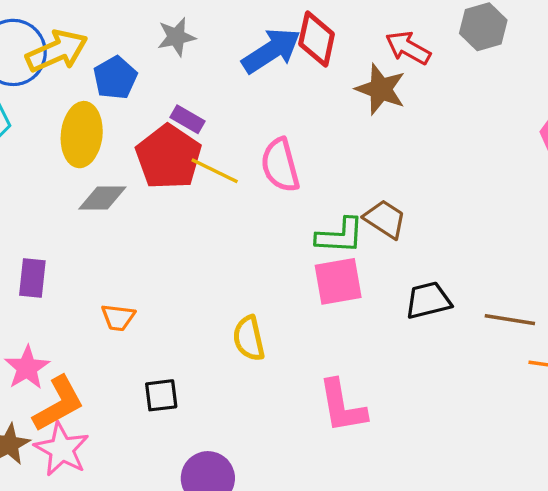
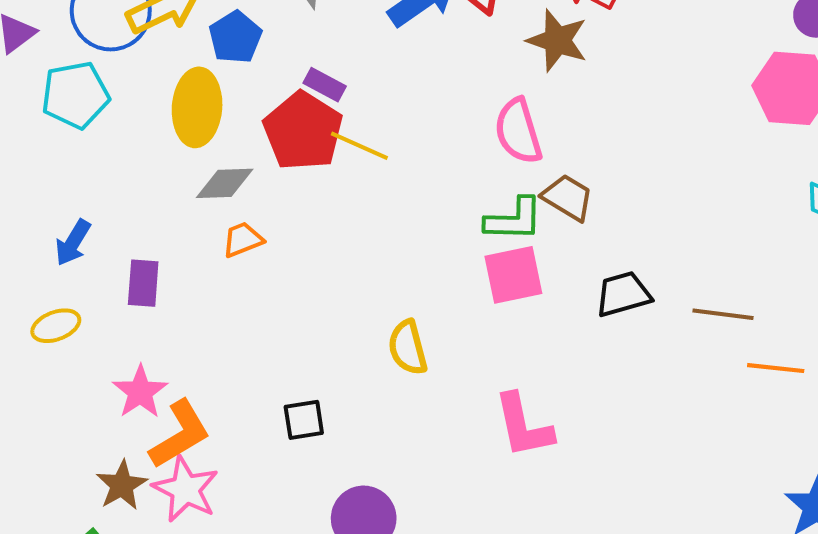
pink semicircle: (280, 165) -> (518, 131), moved
orange trapezoid: (118, 317) -> (243, 240), moved, turned 153

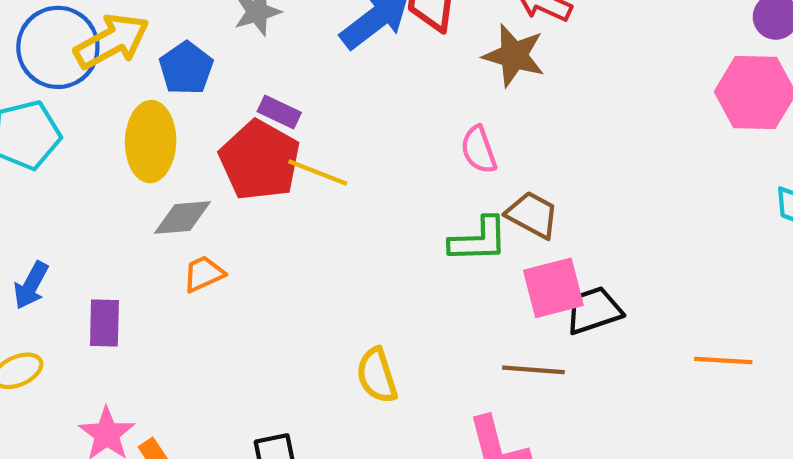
pink semicircle: (518, 131) -> (479, 150), size x0.7
pink square: (513, 275) -> (553, 288), moved
brown line: (723, 314) -> (533, 370), moved
orange line: (776, 368) -> (723, 360), moved

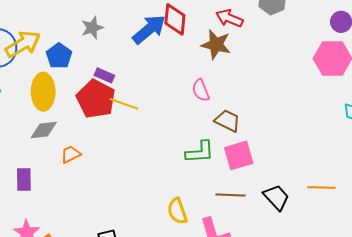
gray diamond: (182, 218) -> (44, 130), moved
green L-shape: (479, 240) -> (200, 152), moved
black trapezoid: (594, 310) -> (276, 197), moved, turned 68
yellow semicircle: (377, 375) -> (177, 211), moved

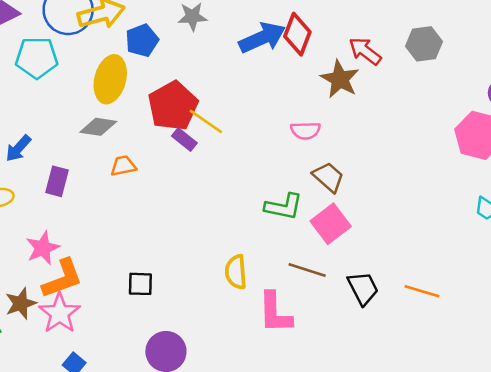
purple rectangle: (104, 75) -> (184, 140), moved
pink semicircle: (201, 90) -> (305, 131), turned -85
pink square: (239, 155) -> (331, 224), turned -36

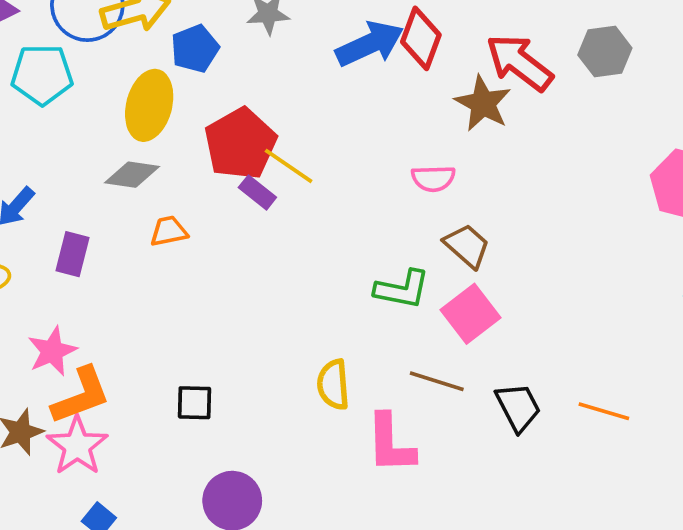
red arrow: (365, 51) -> (519, 63), size x1.4

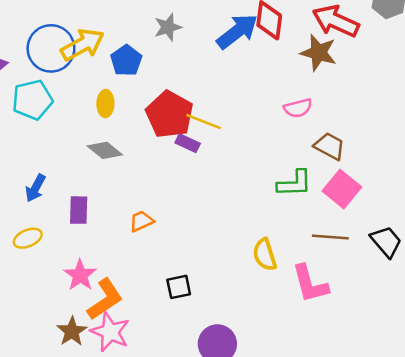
yellow ellipse: (149, 105) -> (105, 104), size x0.6
gray diamond: (132, 175) -> (105, 150), turned 44
orange trapezoid: (169, 231) -> (141, 221), moved

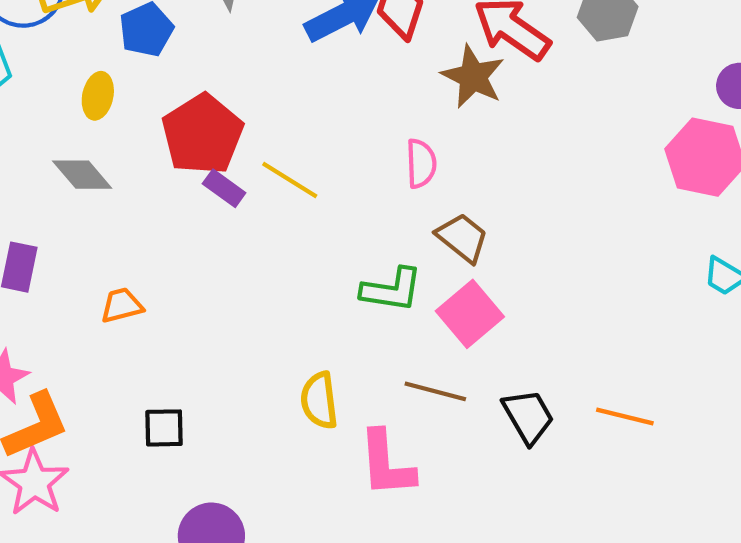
pink semicircle: (298, 108) -> (421, 163), turned -88
yellow line: (204, 122) -> (290, 180), moved

